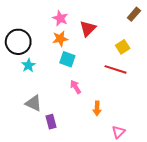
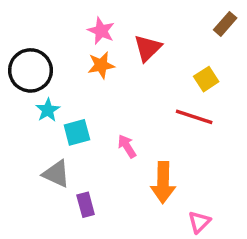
cyan square: (67, 59) -> (77, 132), moved, turned -35
orange arrow: (97, 108) -> (163, 182), size x1.6

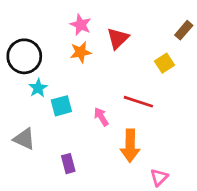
brown rectangle: (225, 24) -> (184, 30), moved
red line: (194, 117) -> (138, 102), moved
gray triangle: (56, 174) -> (24, 139), moved

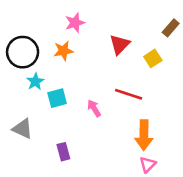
pink star: (81, 25) -> (75, 23), turned 30
red triangle: (118, 38) -> (120, 44), moved
orange star: (81, 52) -> (63, 51), moved
orange arrow: (130, 146) -> (144, 135), moved

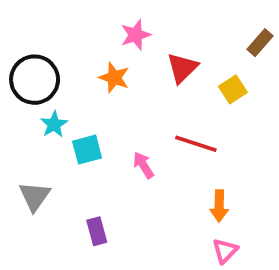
pink star: (75, 23) -> (136, 35), moved
orange star: (63, 51) -> (114, 78), moved, turned 30
gray triangle: (23, 129) -> (35, 196), turned 40
orange arrow: (144, 135) -> (219, 206), size x0.7

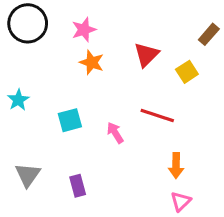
pink star: (136, 35) -> (84, 30), moved
black circle: (35, 80) -> (28, 23), moved
cyan star: (54, 124) -> (18, 100), moved
gray triangle: (35, 196) -> (28, 175), moved

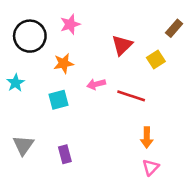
black circle: (28, 23) -> (30, 36), moved
orange star: (92, 62) -> (64, 63), moved, turned -30
pink arrow: (115, 133) -> (96, 84), moved, turned -72

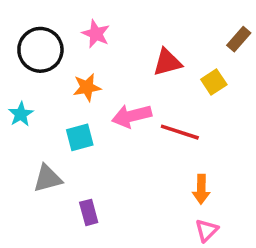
pink star: (70, 24) -> (96, 34), turned -30
red triangle: (122, 45) -> (167, 62), turned 30
pink arrow: (96, 84) -> (132, 116), size x1.5
gray triangle: (23, 145) -> (48, 179), moved, turned 40

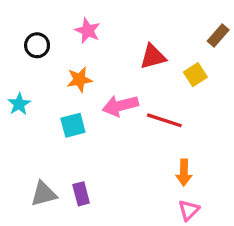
black circle: (40, 50) -> (37, 45), size x0.6
gray triangle: (48, 179) -> (44, 194), moved

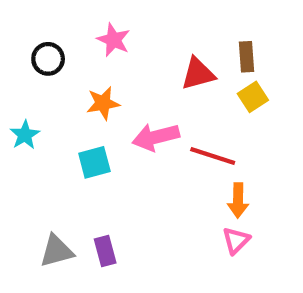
brown rectangle: (218, 35) -> (247, 57), moved, turned -45
orange arrow: (184, 173) -> (238, 200), moved
pink triangle: (189, 210) -> (236, 240), moved

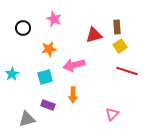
cyan star: (25, 135) -> (12, 74), moved
red line: (213, 156) -> (127, 71), moved
orange arrow: (238, 200) -> (73, 95), moved
purple rectangle: (105, 251) -> (48, 105), moved, turned -56

